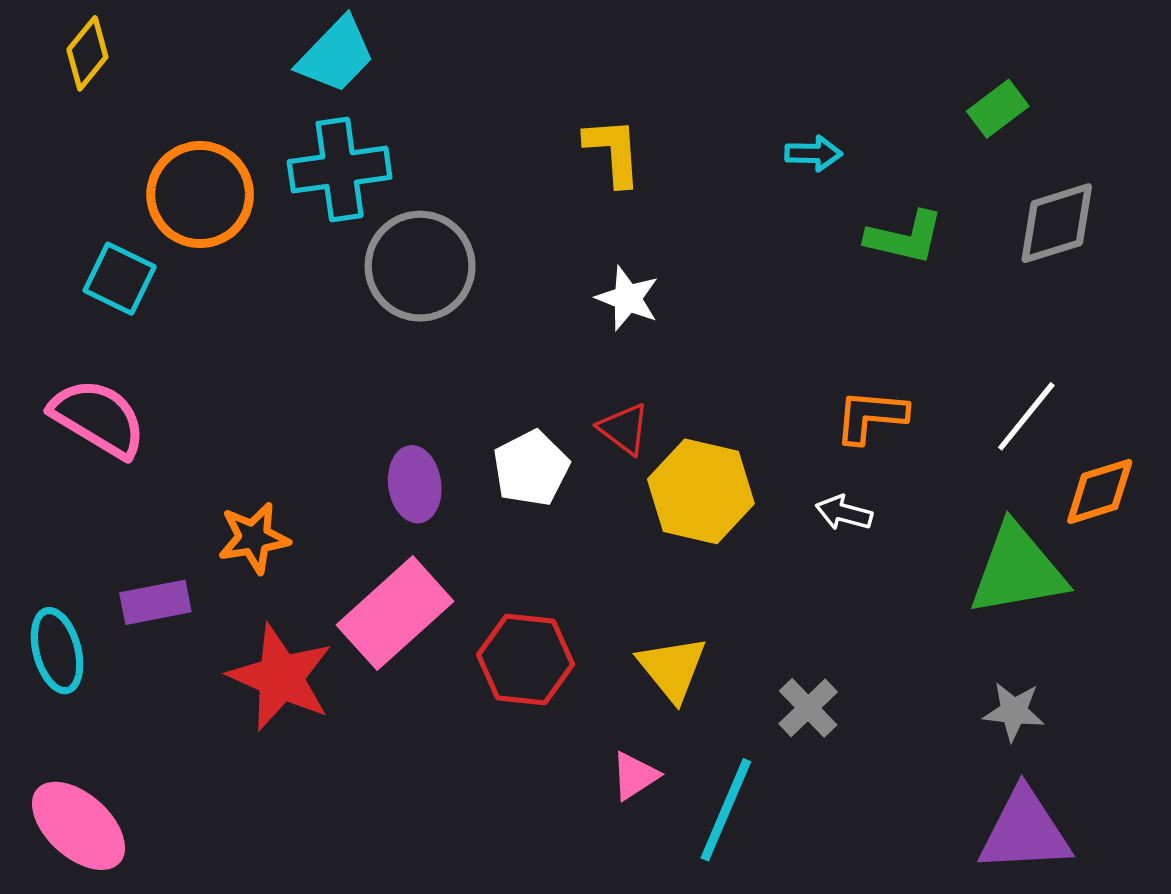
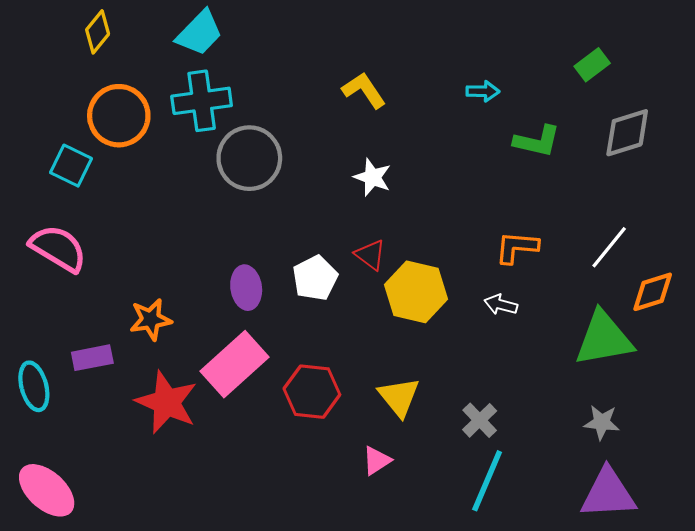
yellow diamond: (87, 53) -> (98, 32), moved
yellow L-shape: (613, 152) -> (364, 90), turned -30
cyan line: (726, 810) -> (487, 481), moved

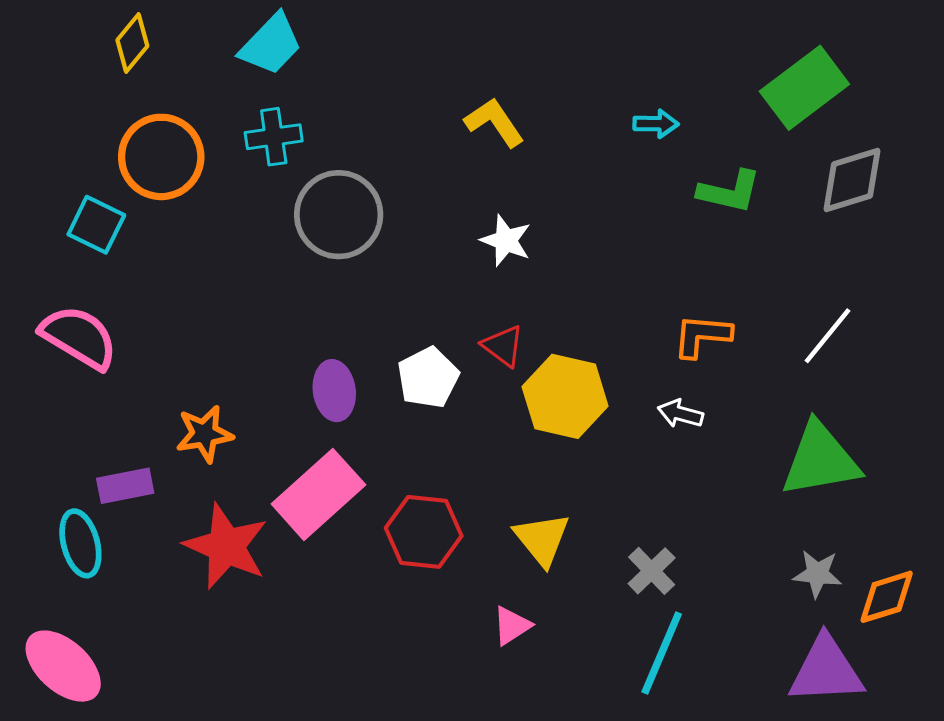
green rectangle: (592, 65) -> (804, 88), size x1.8
cyan cross: (202, 101) -> (274, 137), size x0.7
orange diamond: (653, 292) -> (887, 597), moved
cyan ellipse: (34, 386) -> (80, 543), moved

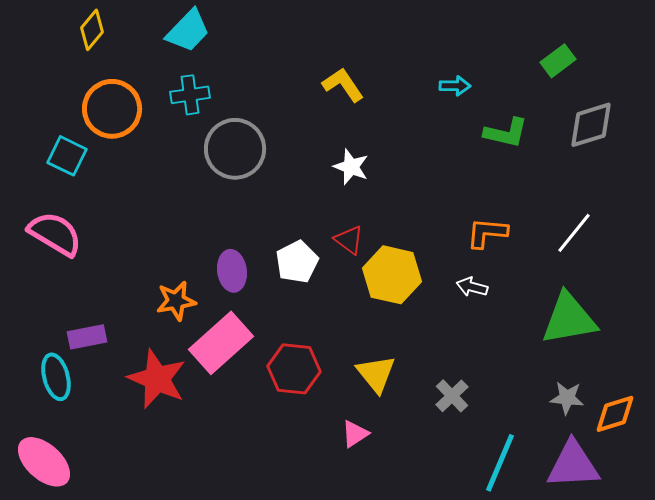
green rectangle: (804, 88) -> (558, 61), size x0.6
orange star: (204, 434) -> (176, 301), moved
cyan line: (662, 653) -> (500, 463), moved

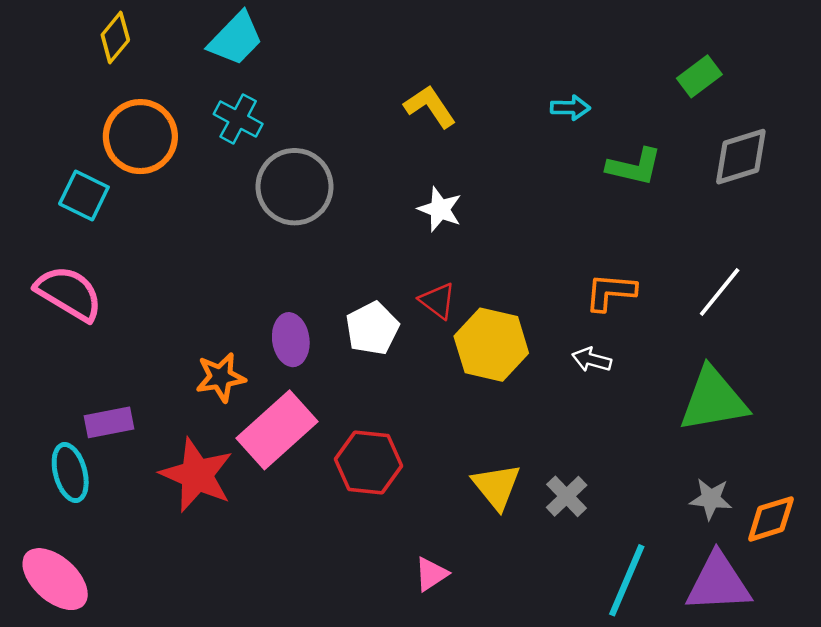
cyan cross: (190, 95) -> (238, 119), turned 36
yellow triangle: (376, 374) -> (496, 486), moved
pink triangle: (355, 434) -> (431, 574), moved

